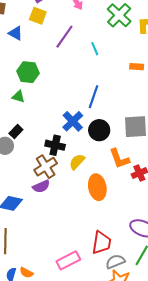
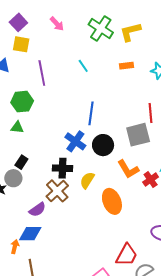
purple line: (64, 37) -> (42, 73), moved, turned -35
orange rectangle: (137, 67) -> (127, 66), moved
purple semicircle: (41, 186) -> (37, 210), moved
red trapezoid: (102, 243) -> (127, 255), turned 30

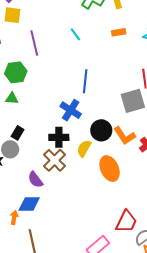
black circle: (103, 145) -> (101, 130), moved
purple semicircle: (37, 210) -> (35, 180), turned 90

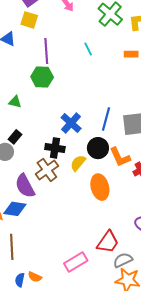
green hexagon: (16, 72) -> (42, 77), moved
blue line: (85, 81) -> (106, 119), moved
purple semicircle: (35, 180) -> (25, 186), size x1.4

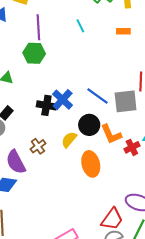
blue line: (106, 119) -> (98, 96), turned -70
black cross: (55, 148) -> (46, 105), moved
brown cross: (47, 170) -> (38, 146), size x0.7
red trapezoid: (108, 242) -> (112, 219), moved

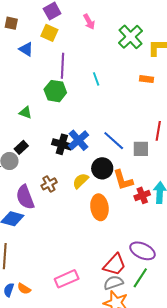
cyan line: (80, 26) -> (96, 79), moved
gray square: (126, 101) -> (141, 149), size x0.7

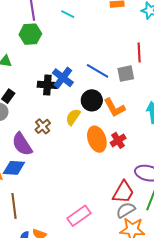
cyan line: (96, 79) -> (68, 14), turned -32
red cross: (142, 195) -> (118, 140), moved

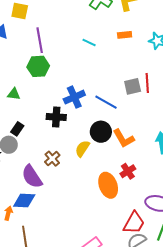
cyan line: (68, 14) -> (89, 42), moved
gray square: (126, 74) -> (133, 86), moved
blue cross: (63, 78) -> (74, 97), moved, turned 30
orange ellipse: (97, 139) -> (108, 185), moved

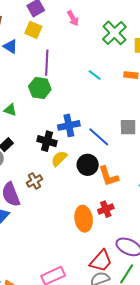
yellow semicircle: (82, 149) -> (59, 159), moved

